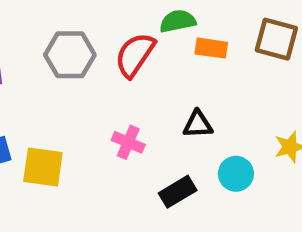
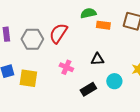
gray hexagon: (70, 55) -> (32, 39), moved
red semicircle: (135, 55) -> (58, 33), moved

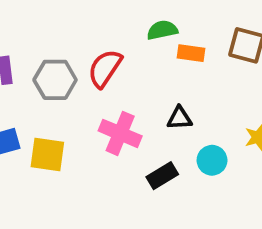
pink cross: (66, 67) -> (120, 133), size x1.5

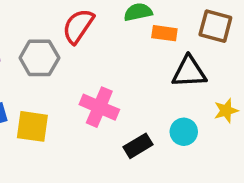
red semicircle: (105, 68) -> (78, 26), moved
black triangle: (179, 118) -> (189, 72), moved, size x1.5

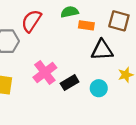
pink cross: (99, 107) -> (45, 73), turned 30
black rectangle: (138, 146) -> (70, 83), moved

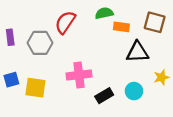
pink cross: (45, 73) -> (79, 75), turned 30
black rectangle: (70, 83) -> (104, 96), moved

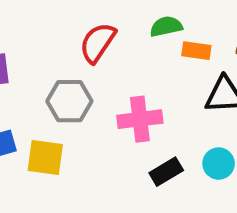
gray hexagon: (40, 43) -> (69, 101), moved
pink cross: (79, 75) -> (140, 119), moved

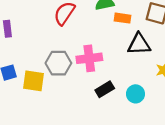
gray hexagon: (69, 101) -> (58, 63), moved
cyan circle: (219, 164) -> (136, 94), moved

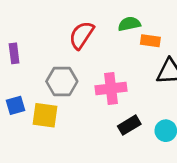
gray hexagon: (58, 63) -> (62, 81), moved

